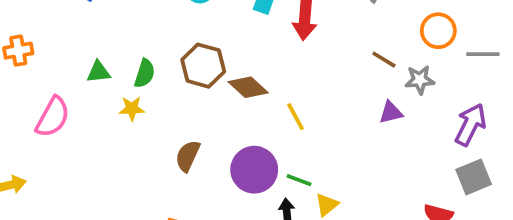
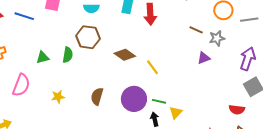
brown hexagon: (203, 66) -> (88, 37), moved
yellow star: (132, 109) -> (58, 97), moved

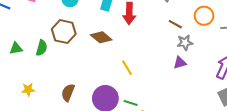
brown line: (196, 30) -> (175, 24), moved
gray star: (217, 38) -> (185, 43), moved
brown diamond: (125, 55) -> (101, 37), moved

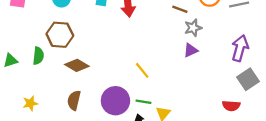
brown diamond: (101, 37) -> (77, 65), moved
yellow line: (127, 68) -> (142, 70), moved

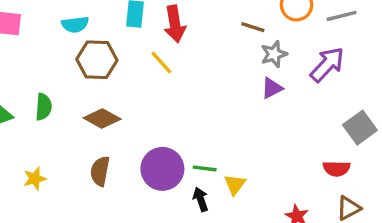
brown hexagon: (60, 35) -> (97, 60), moved
purple arrow: (240, 48) -> (327, 65), moved, turned 30
yellow line: (142, 70) -> (161, 62), moved

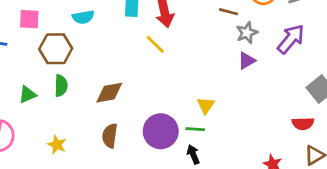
brown hexagon: (97, 60) -> (56, 49), moved
brown diamond: (102, 118) -> (109, 93), turned -36
yellow star: (35, 179) -> (57, 145), turned -30
yellow triangle: (235, 184) -> (206, 105), moved

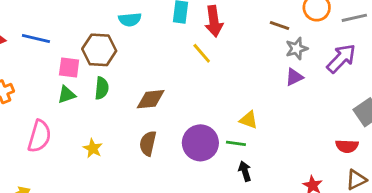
pink square: (29, 19) -> (69, 68), moved
yellow triangle: (206, 105) -> (249, 120), turned -48
black arrow: (193, 154) -> (245, 171), moved

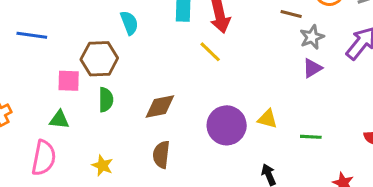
cyan semicircle: (130, 20) -> (129, 23), turned -100
blue line: (36, 38) -> (32, 35), moved
green triangle: (67, 95) -> (59, 120), moved, turned 30
purple circle: (200, 143) -> (227, 125), moved
green line: (236, 143) -> (311, 137), moved

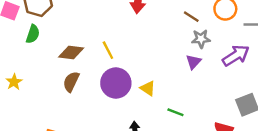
yellow line: (210, 52) -> (108, 50), moved
purple triangle: (312, 68) -> (193, 62), turned -35
brown semicircle: (161, 155) -> (71, 82), moved

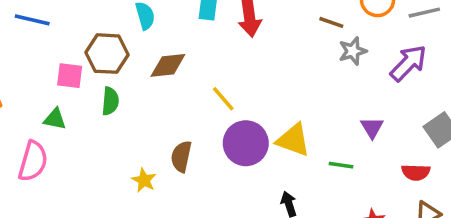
brown diamond: (71, 53) -> (168, 65), moved
purple triangle: (193, 62) -> (372, 128), moved
yellow star: (14, 82) -> (144, 180), moved
yellow triangle: (148, 88) -> (293, 140), size x1.5

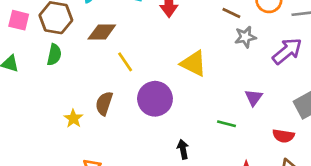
pink square: (70, 76) -> (19, 20), moved
yellow line: (223, 99) -> (125, 62), moved
yellow triangle: (293, 140) -> (194, 63), moved

